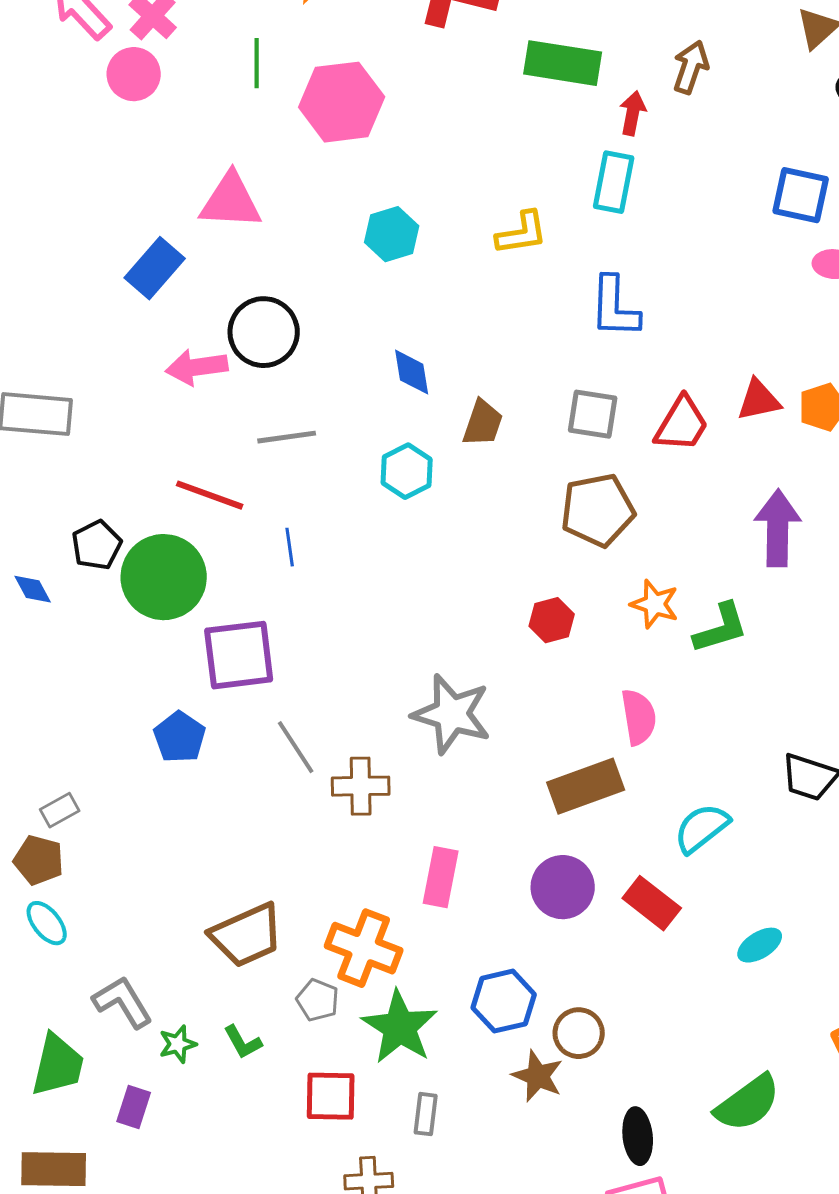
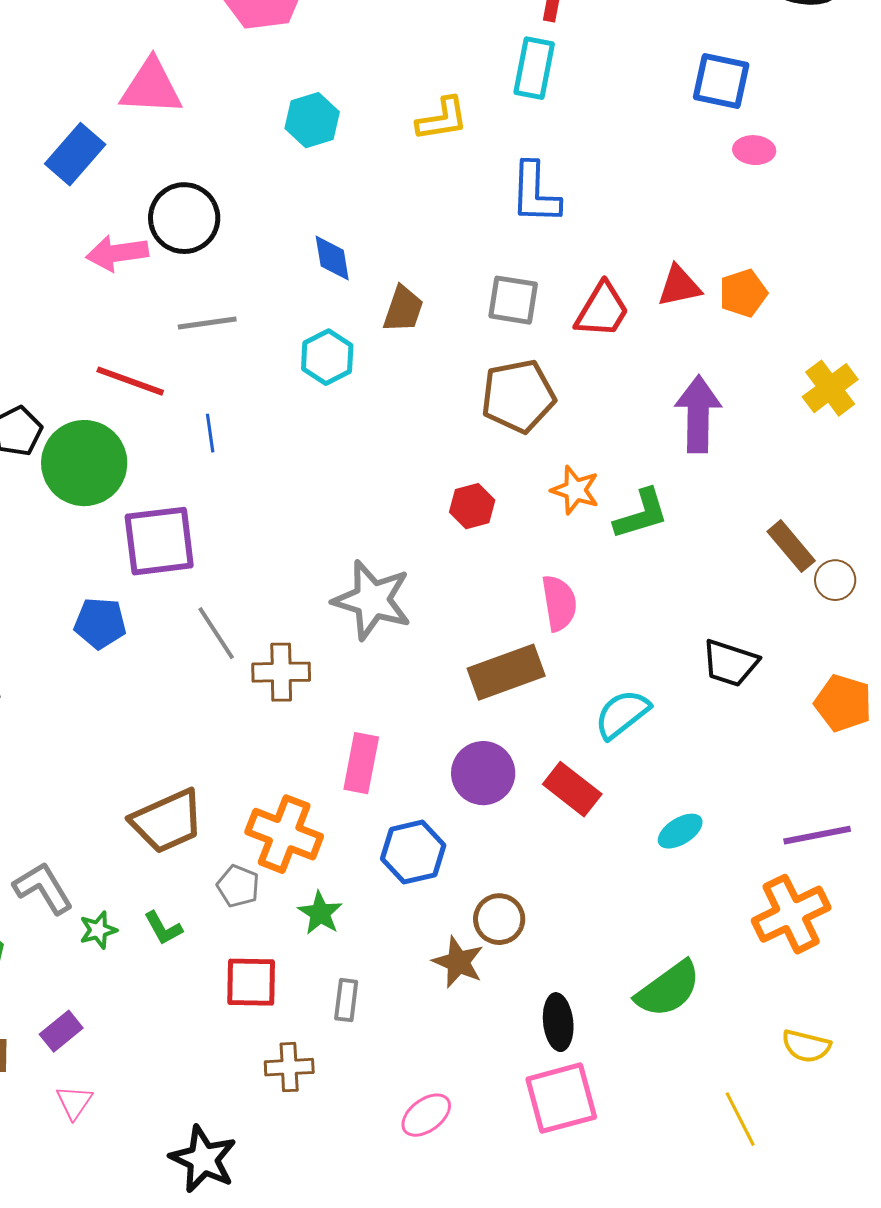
blue pentagon: (180, 737) -> (100, 623), turned -30
blue hexagon: (504, 1001) -> (413, 852), moved
green star: (400, 1027) -> (320, 913), size x0.6
purple rectangle: (134, 1107) -> (61, 1031), moved, turned 33

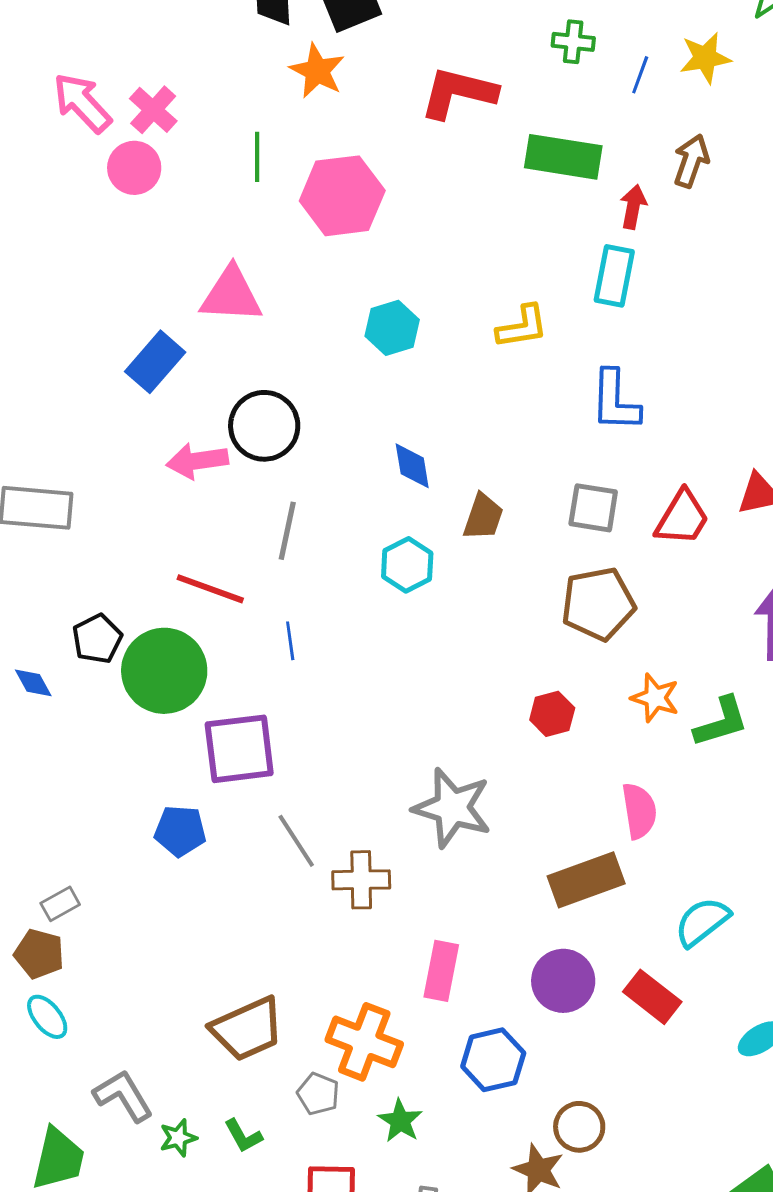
gray line: (207, 323) -> (287, 531), turned -70

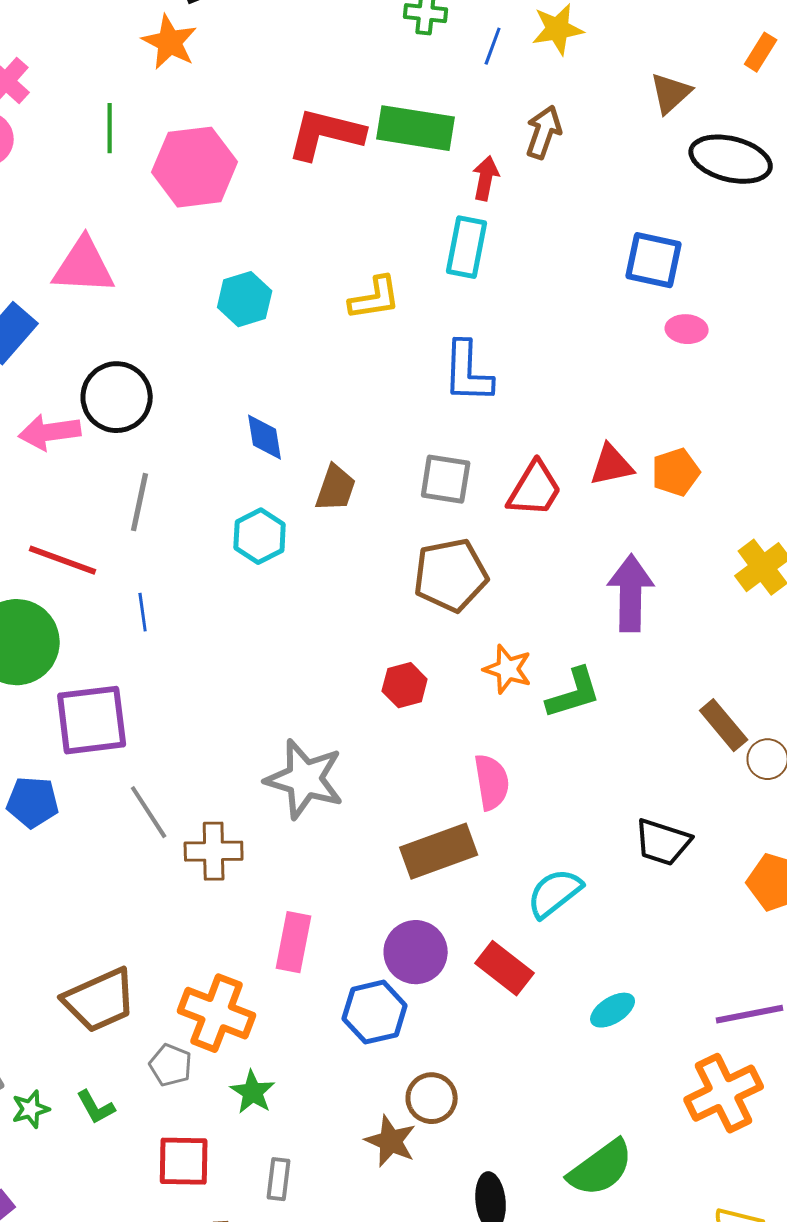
red L-shape: (458, 93) -> (326, 134), moved
blue hexagon: (493, 1060) -> (375, 1012), moved

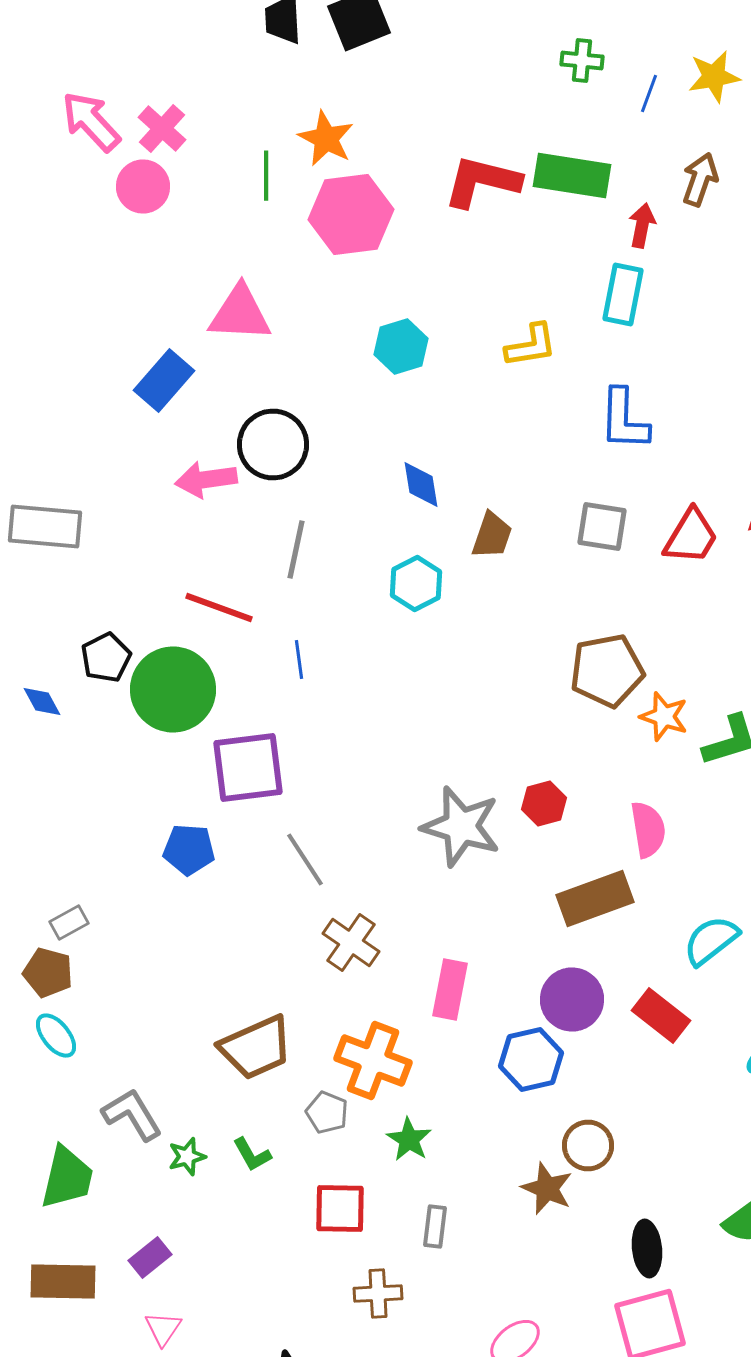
orange star: (170, 42) -> (326, 138), moved
brown pentagon: (451, 575) -> (607, 670), moved
red hexagon: (405, 685) -> (544, 804), moved
brown cross: (214, 851) -> (351, 942), moved, turned 36

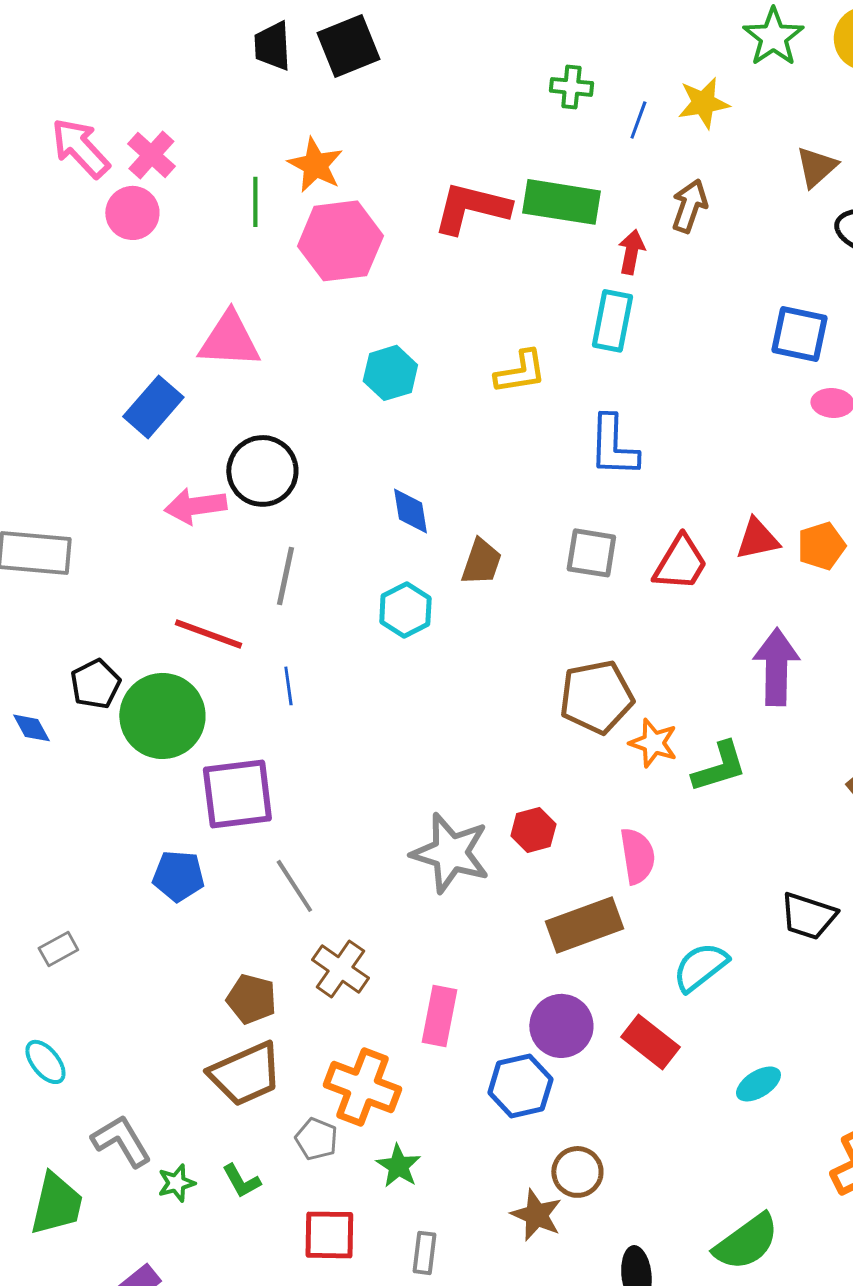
brown pentagon: (48, 972) -> (251, 999), moved

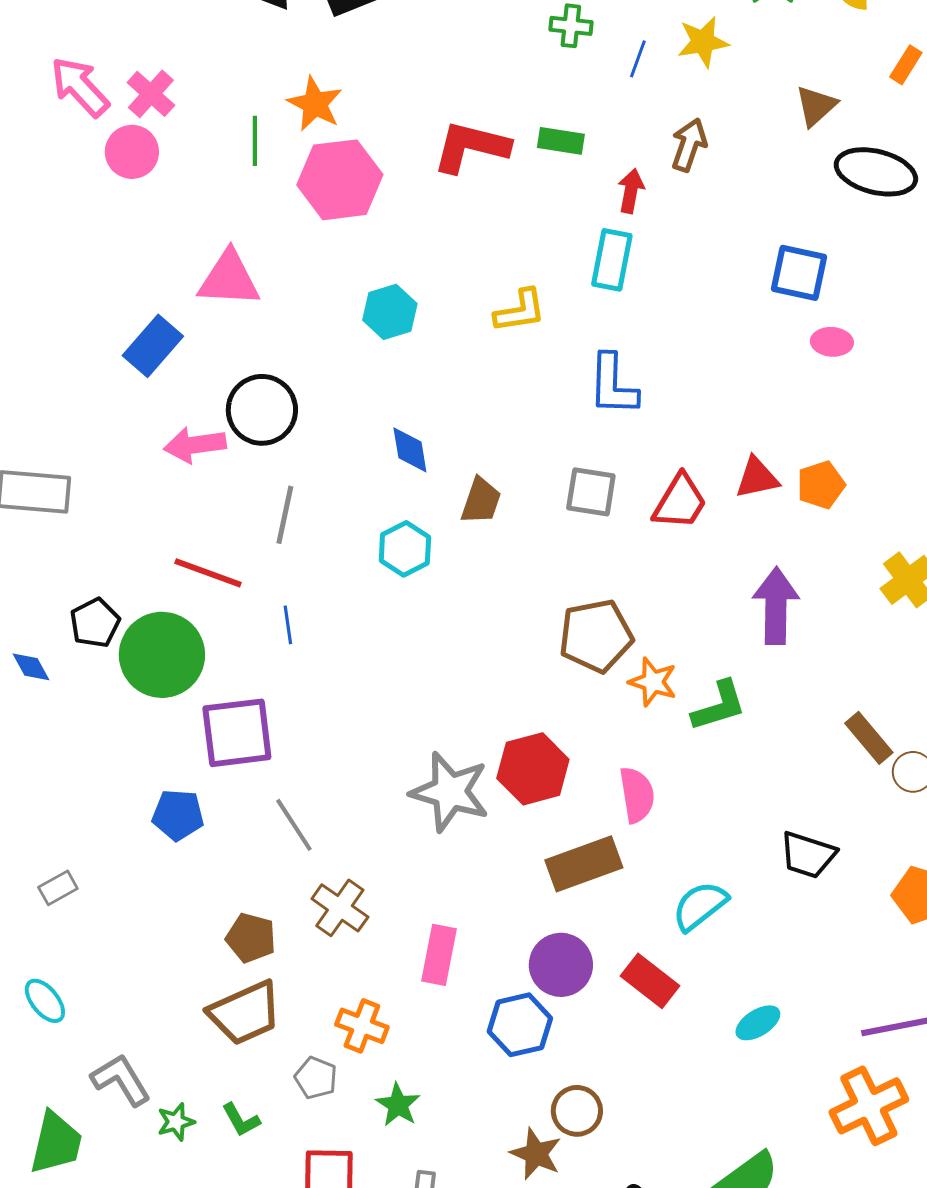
green rectangle: (561, 202) -> (561, 141), size x0.6
red hexagon: (533, 830) -> (533, 769), size x1.6
orange cross: (362, 1087) -> (362, 1026), size x0.7

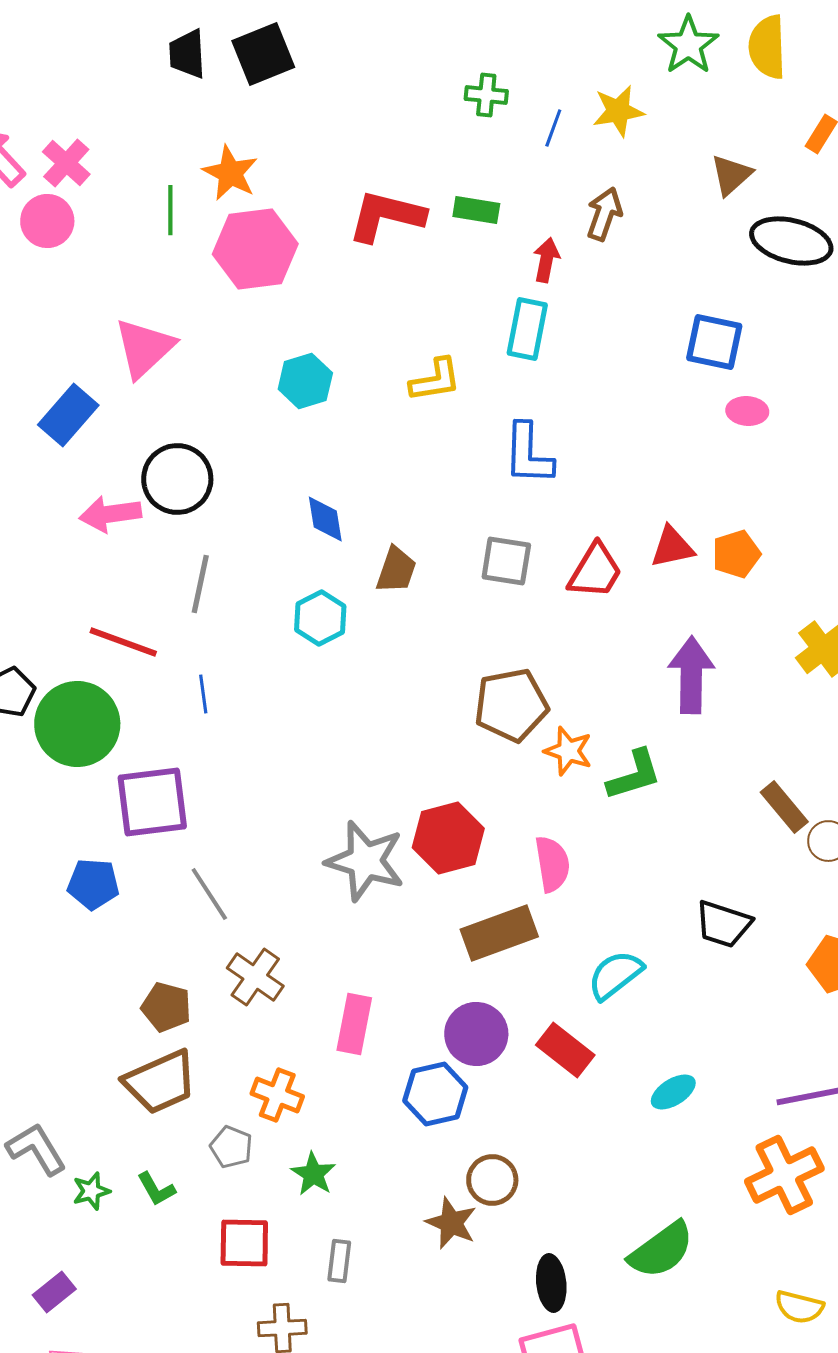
pink triangle: (229, 279) -> (144, 348), turned -46

